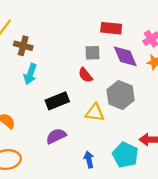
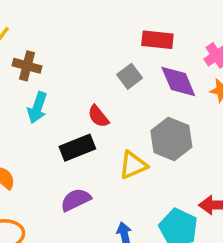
gray square: (92, 53) -> (130, 76), turned -35
red semicircle: (85, 75) -> (98, 116), moved
yellow triangle: (95, 113) -> (133, 165), turned -30

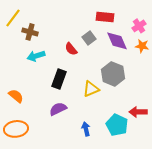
cyan arrow: (37, 108) -> (36, 56), turned 54
red semicircle: (98, 116) -> (71, 49), moved
black rectangle: (77, 148) -> (59, 79), turned -48

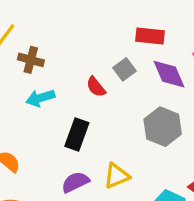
yellow triangle: (91, 89) -> (117, 176), moved

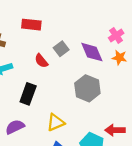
red rectangle: (150, 36) -> (31, 25), moved
purple semicircle: (75, 182) -> (15, 127), moved

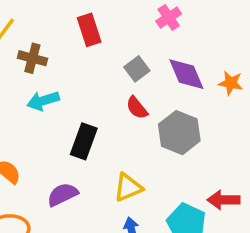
red rectangle: (31, 25) -> (89, 30), turned 66
pink cross: (116, 36) -> (169, 18), moved
red semicircle: (41, 61) -> (137, 108), moved

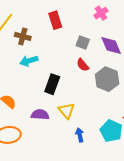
gray square: (137, 69) -> (83, 43), turned -32
yellow triangle: (128, 187) -> (66, 111), moved, turned -48
purple semicircle: (63, 194) -> (40, 115), turned 30

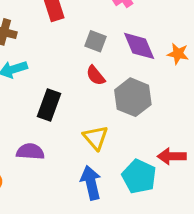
yellow triangle: (66, 111) -> (96, 138), moved
blue arrow: (80, 135) -> (91, 183), size x1.5

